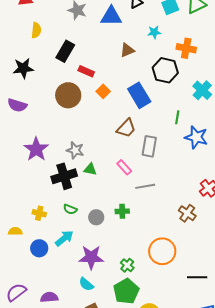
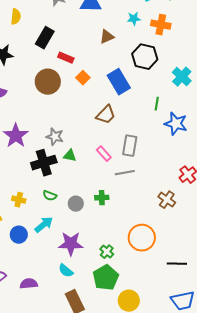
orange cross: (186, 48) -> (161, 25), moved
gray rectangle: (149, 146) -> (130, 146), moved

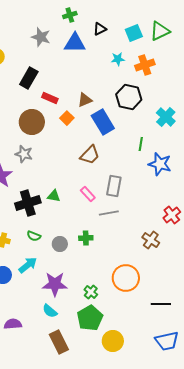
orange cross: (161, 25) -> (145, 65), turned -30
brown triangle: (107, 37) -> (85, 100), moved
gray star: (55, 137) -> (24, 154), moved

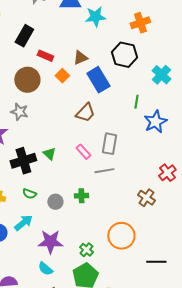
cyan star: (118, 59) -> (95, 17), moved, size x1.5
blue star: (160, 164) -> (155, 122), turned 30
green triangle: (54, 196) -> (49, 154), turned 32

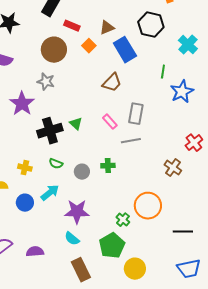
green cross: (86, 250) -> (123, 220), moved

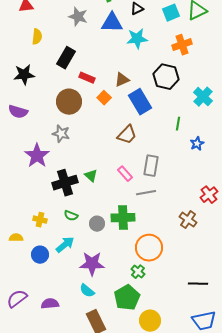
blue star: (182, 92) -> (197, 144), size x0.6
green cross: (108, 166) -> (123, 218), size x1.6
orange circle: (148, 206) -> (149, 248), moved

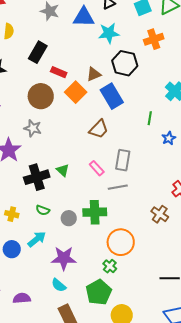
black hexagon: (166, 77) -> (125, 63), moved
orange square: (104, 98) -> (76, 92), size x1.5

